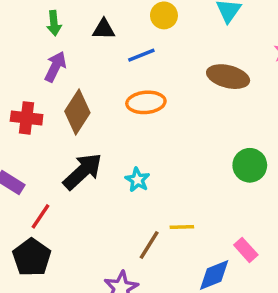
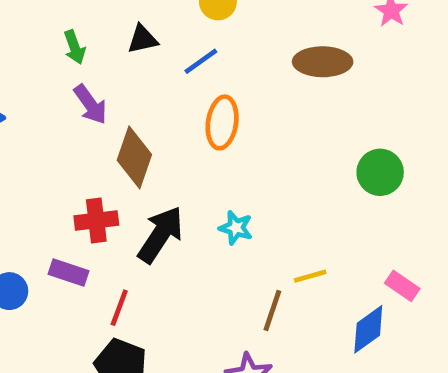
purple arrow: (55, 67) -> (90, 104), turned 132
orange ellipse: (146, 102) -> (222, 122), turned -63
red cross: (27, 118) -> (96, 221), moved

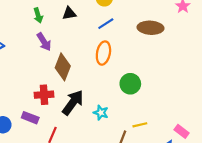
blue line: (201, 61) -> (106, 24), moved
green circle: (380, 172) -> (130, 84), moved
cyan star: (236, 228) -> (101, 113), moved

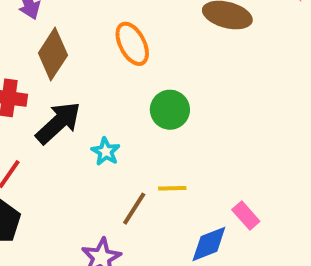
orange ellipse: (103, 53) -> (132, 44), turned -50

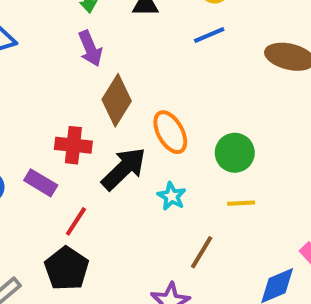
orange ellipse: (132, 44) -> (170, 132), moved
yellow line: (172, 188) -> (241, 203), moved

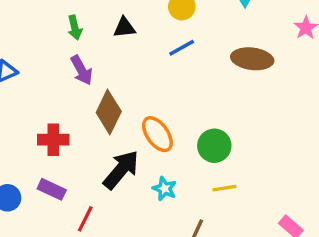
red cross: (73, 145) -> (53, 140), moved

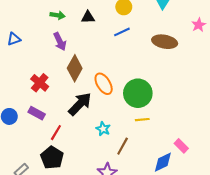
green arrow: (75, 28) -> (58, 15), turned -72
red cross: (53, 140) -> (40, 83), turned 36
green circle: (214, 146) -> (138, 93), size x1.4
cyan star: (165, 189) -> (103, 129), moved

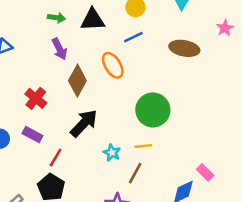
black triangle: (88, 17) -> (93, 20), size x1.5
orange ellipse: (104, 84) -> (113, 65), moved
yellow line: (142, 120) -> (143, 146), moved

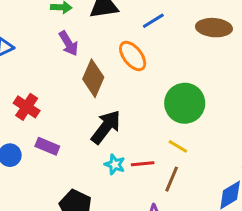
red cross: (36, 98) -> (27, 107), moved
yellow line: (143, 146) -> (178, 146), turned 42
cyan star: (112, 153) -> (115, 164), moved
red line: (56, 157) -> (143, 164), moved, turned 60

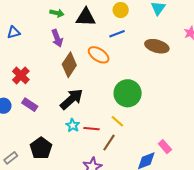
orange ellipse: (133, 56) -> (99, 55), turned -30

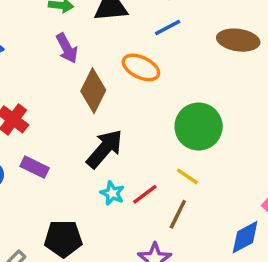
red line: (91, 129) -> (145, 194), turned -35
black pentagon: (41, 148) -> (63, 239), turned -30

